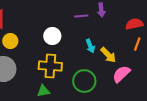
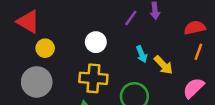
purple line: (81, 16) -> (131, 18), turned -48
pink semicircle: (121, 74) -> (194, 88), moved

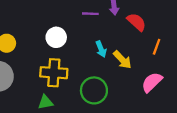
purple line: (131, 18) -> (90, 14), turned 56
red semicircle: (195, 28) -> (136, 22), moved, turned 54

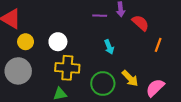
white circle: (56, 37) -> (58, 42), moved
yellow arrow: (122, 60) -> (130, 78), moved
pink semicircle: (152, 82) -> (155, 88), moved

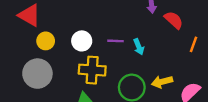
purple line: (100, 16) -> (115, 41), moved
yellow arrow: (130, 78) -> (162, 82), turned 120

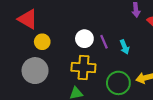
white circle: (82, 41) -> (84, 39), moved
purple line: (115, 41) -> (104, 42), turned 64

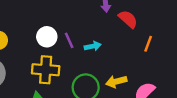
cyan arrow: (125, 47) -> (93, 46), turned -80

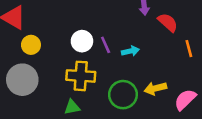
orange line: (148, 44) -> (189, 49), turned -35

